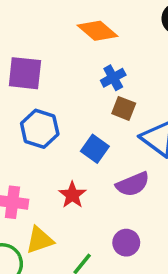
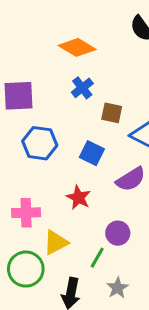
blue cross: (113, 78) -> (82, 88), moved
purple circle: (126, 243) -> (118, 233), moved

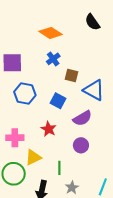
purple circle: (118, 233) -> (81, 145), moved
green line: (97, 258) -> (59, 168), turned -32

